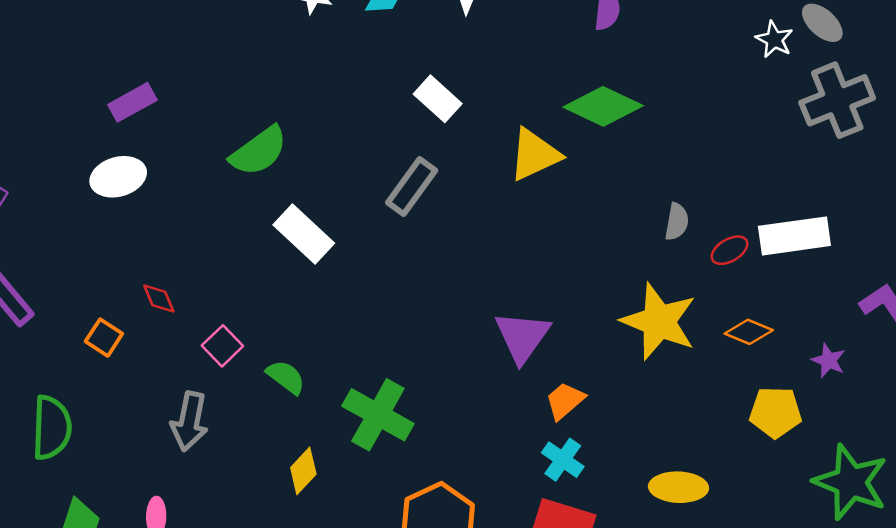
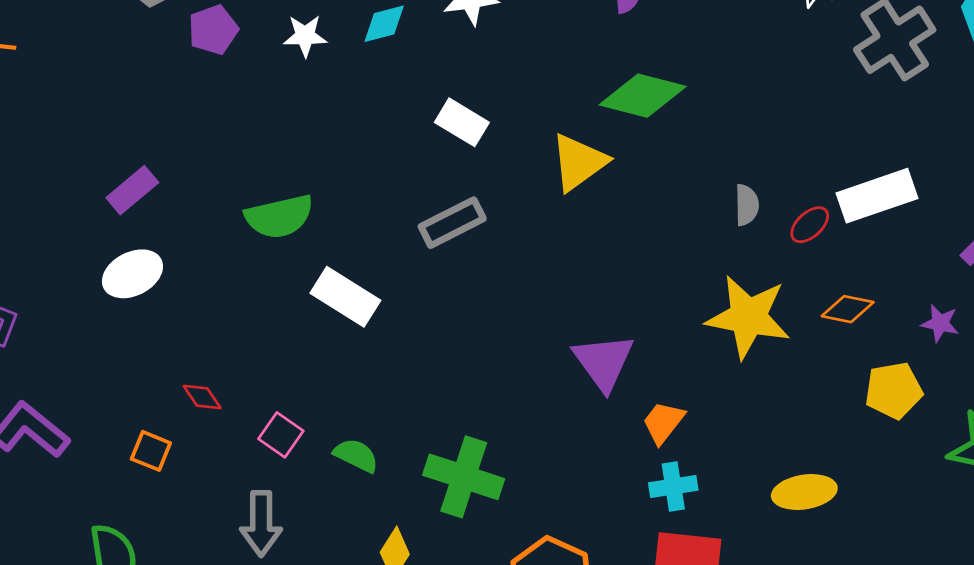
green semicircle: (259, 151) -> (279, 217), turned 34
gray rectangle: (412, 186) -> (452, 223), turned 38
cyan cross: (563, 460) -> (673, 486), turned -33

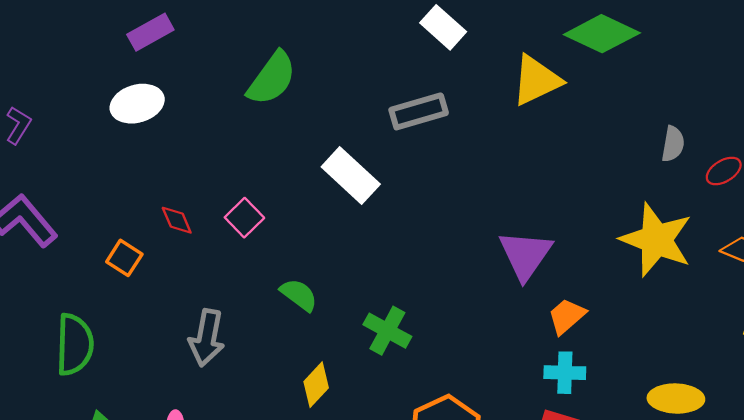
green semicircle: (279, 217) -> (272, 78), turned -52
white rectangle: (345, 297) -> (351, 175), moved
pink square: (281, 435) -> (244, 218), moved
green cross: (464, 477) -> (387, 331), size x0.7

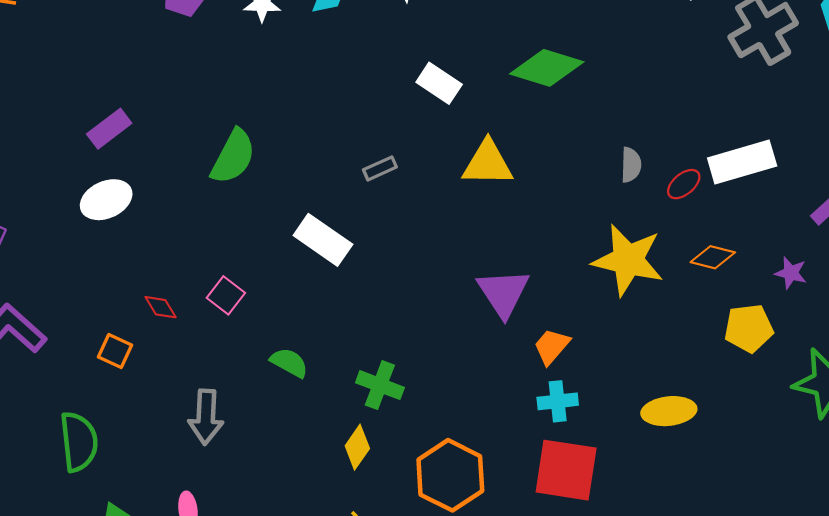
white rectangle: (443, 27) -> (439, 83), moved
yellow triangle: (536, 80) -> (488, 163), moved, turned 34
gray rectangle: (419, 111) -> (380, 168), size x0.6
yellow diamond: (316, 385) -> (357, 447), moved

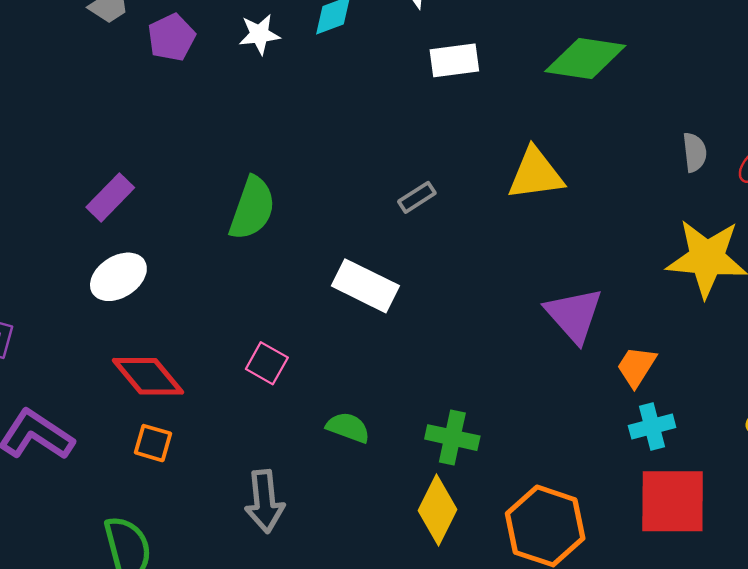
white rectangle: (439, 83) -> (454, 60), moved, turned -33
red diamond: (161, 307) -> (148, 376), moved, size x1.8
yellow diamond: (357, 447) -> (437, 510), size x1.4

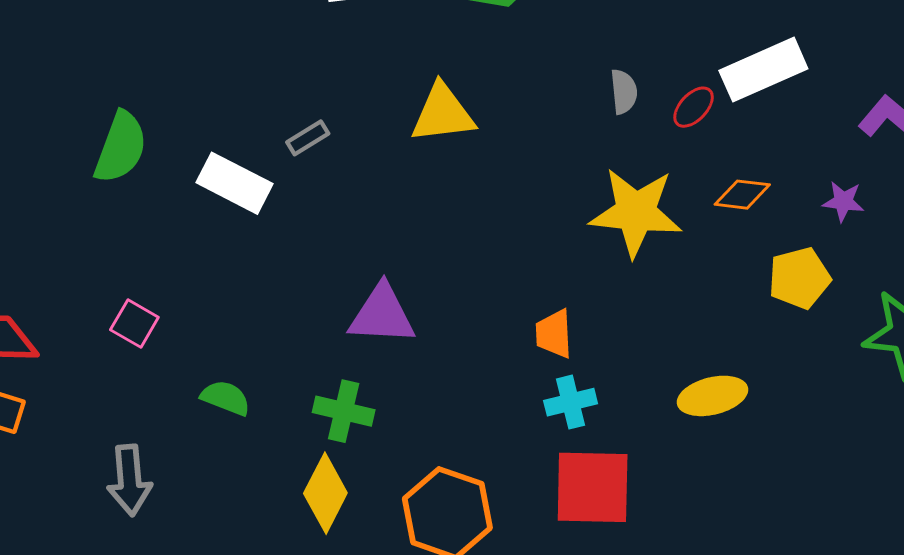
white rectangle: (365, 286) -> (234, 183), moved
purple triangle: (574, 315) -> (382, 315), moved, turned -46
orange trapezoid: (636, 366) -> (554, 334), turned -36

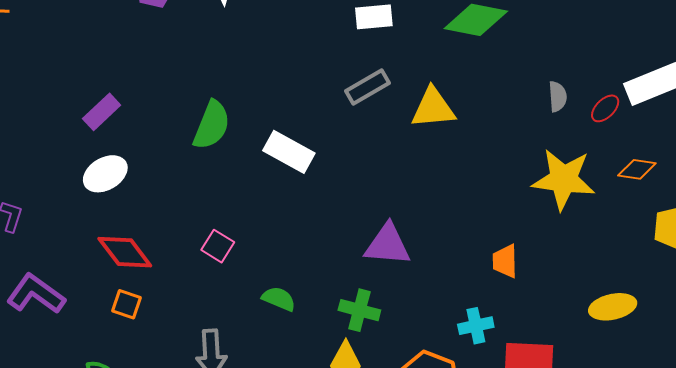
gray rectangle: (308, 138) -> (367, 87), moved, size x1.5
cyan cross: (571, 402) -> (476, 326), moved

